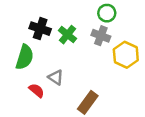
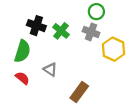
red semicircle: (37, 90) -> (22, 78), moved

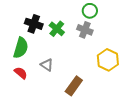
yellow hexagon: (114, 49) -> (108, 60), moved

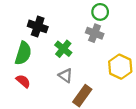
green cross: (57, 29) -> (63, 49), moved
gray triangle: (47, 65) -> (66, 76), moved

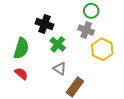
black cross: (38, 26) -> (45, 24), moved
yellow hexagon: (120, 67) -> (102, 49), moved

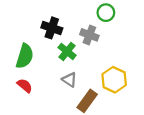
gray cross: (86, 30) -> (89, 35), moved
yellow hexagon: (102, 49) -> (114, 80), moved

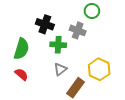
green cross: (67, 51) -> (58, 45), turned -35
gray triangle: (69, 80) -> (60, 69), turned 48

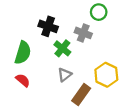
green cross: (58, 45) -> (62, 48), turned 35

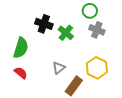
gray cross: (83, 33) -> (97, 30), moved
green cross: (62, 48) -> (66, 33), moved

